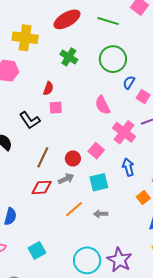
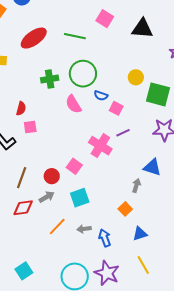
green cross: (69, 57) -> (50, 79), moved, turned -36
blue semicircle: (129, 82) -> (101, 96), turned -96
pink semicircle: (103, 105) -> (73, 104), moved
blue arrow: (128, 167) -> (105, 238), moved

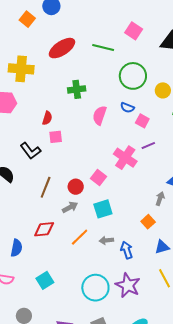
green circle: (83, 74) -> (133, 76), moved
pink semicircle: (73, 104) -> (100, 115), turned 48
red diamond: (23, 208) -> (44, 229), moved

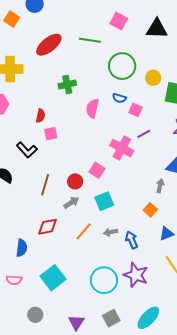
cyan square: (45, 280) -> (53, 278), size x1.4

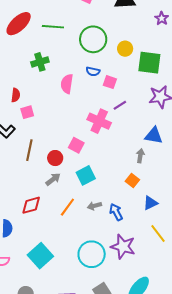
green line: (90, 40) -> (53, 27), moved
brown line: (45, 185) -> (29, 150), moved

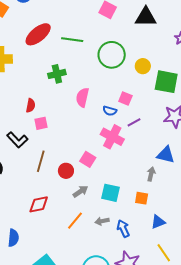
blue semicircle: (93, 71) -> (110, 111), moved
cyan square: (86, 175) -> (110, 193), moved, turned 36
gray arrow: (53, 179) -> (80, 191), moved
orange square: (132, 180) -> (142, 198), turned -32
red diamond: (31, 205) -> (39, 204), moved

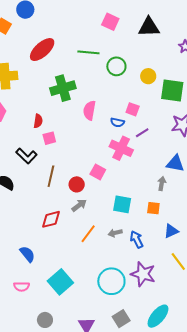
green line: (72, 40) -> (88, 52), moved
green circle: (112, 55) -> (116, 66), size x0.7
green cross: (57, 74) -> (63, 88), size x1.4
gray arrow: (80, 191) -> (79, 205), moved
blue semicircle: (13, 238) -> (27, 254), turned -42

